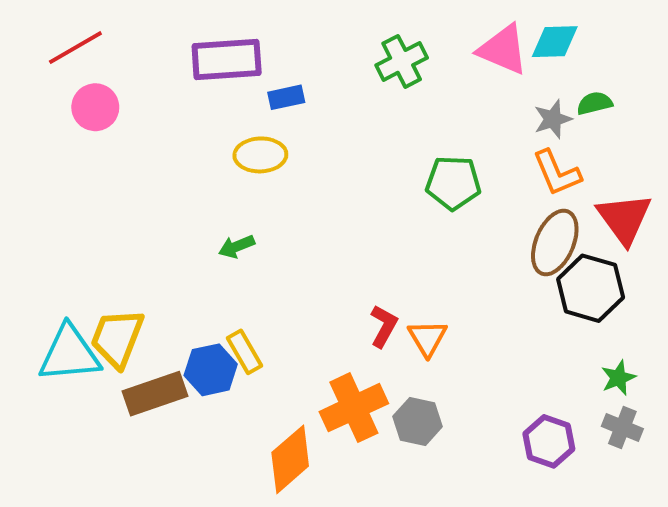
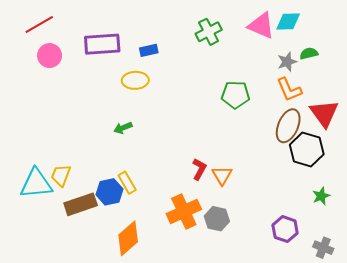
purple rectangle: (227, 59) -> (102, 44), moved
yellow trapezoid: (117, 338) -> (61, 175), size x0.7
gray cross: (622, 427) -> (323, 248), moved
orange diamond: (290, 459) -> (128, 238), moved

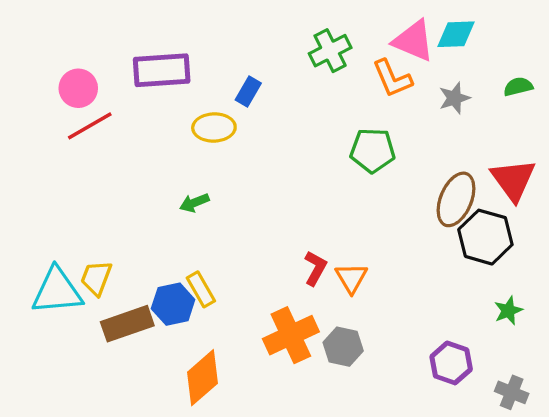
red line: (39, 25) -> (90, 126), moved
blue rectangle: (149, 50) -> (248, 92), moved, turned -48
green semicircle: (309, 53) -> (518, 87), moved
orange L-shape: (289, 90) -> (392, 78), moved

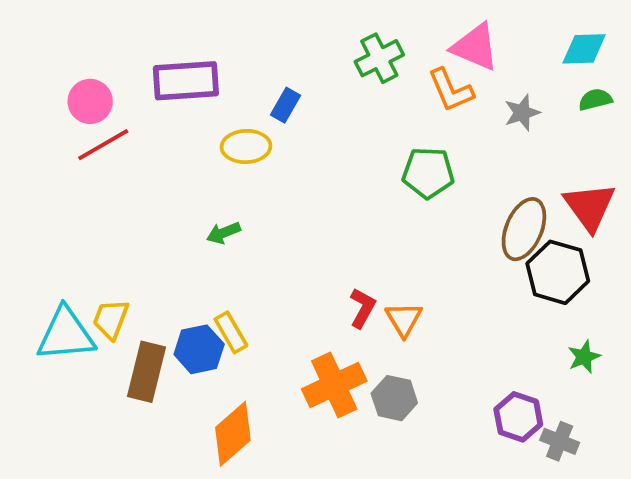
cyan diamond: (456, 34) -> (584, 49), moved
brown rectangle: (127, 324) -> (146, 372), turned -57
gray cross: (512, 392) -> (560, 441), moved

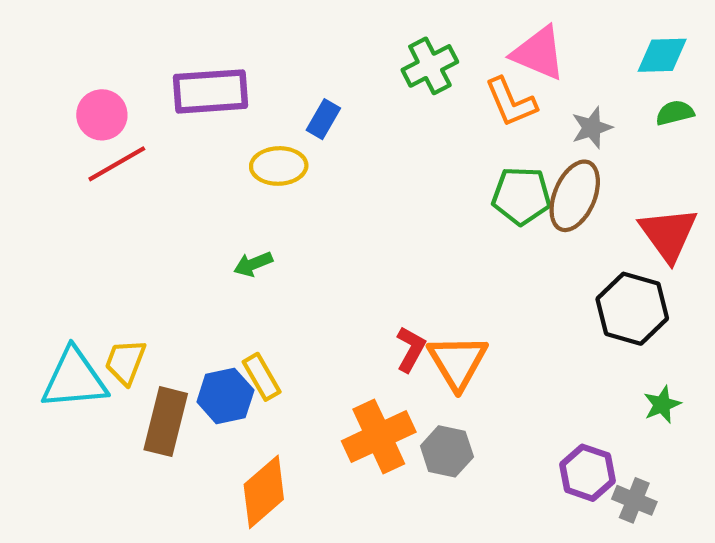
green pentagon: (428, 173) -> (521, 196), moved
brown ellipse: (524, 229) -> (575, 196), moved
orange triangle: (404, 319) -> (458, 362), size x1.4

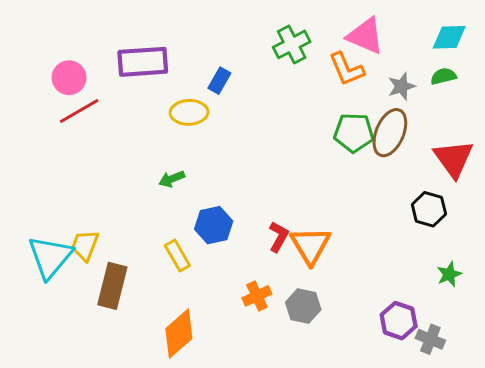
green semicircle: (675, 113) -> (443, 76), moved
black hexagon: (632, 309) -> (429, 209), size x0.7
cyan triangle: (74, 379) -> (50, 257), turned -45
blue hexagon: (225, 396) -> (214, 225), moved
orange cross: (379, 436) -> (257, 296), size x0.6

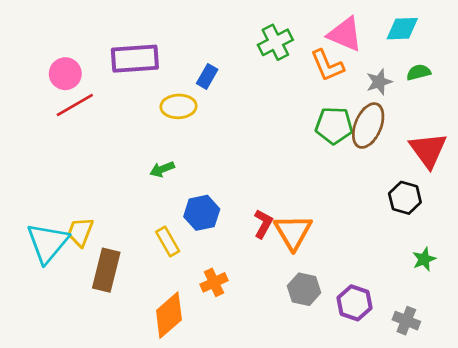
cyan diamond: (449, 37) -> (402, 29), moved
orange cross: (257, 296) -> (214, 282), moved
gray hexagon: (303, 306) -> (304, 289), moved
purple hexagon: (399, 321) -> (355, 303), moved

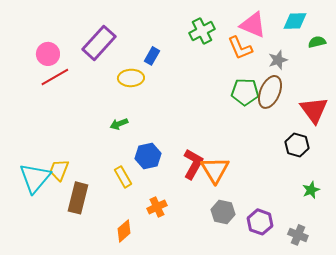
purple rectangle: (135, 59) -> (99, 43), turned -44
green semicircle: (419, 72) -> (317, 42), moved
red L-shape: (263, 224) -> (193, 164), size x1.4
orange diamond: (169, 315) -> (124, 231), size x0.7

